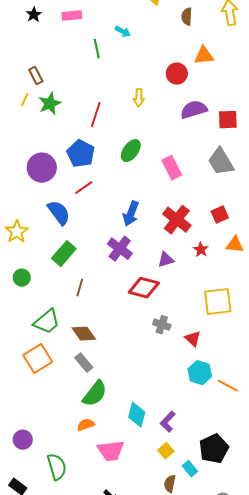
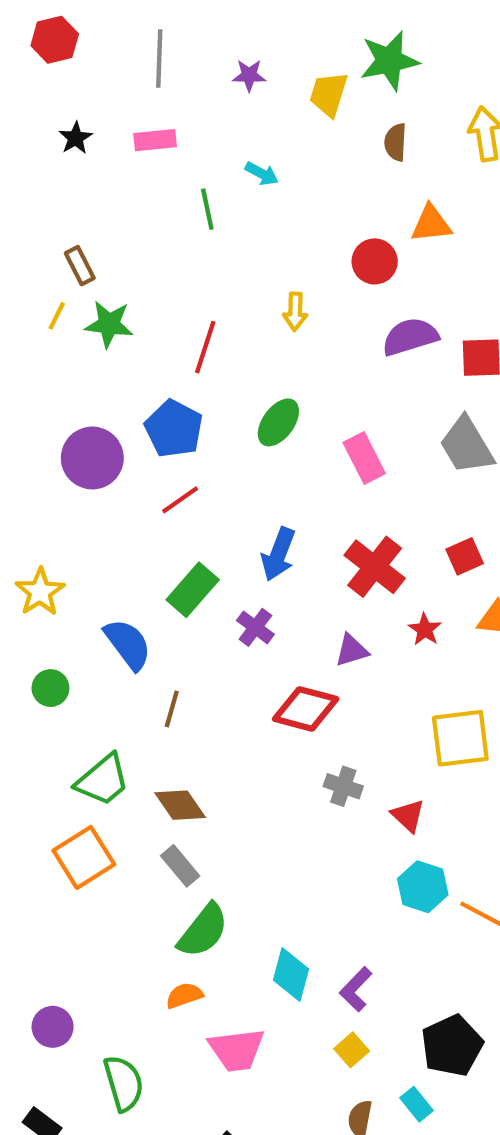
green star: (50, 104) -> (109, 324), turned 30
blue semicircle: (59, 213) -> (128, 644), moved
purple cross: (120, 249) -> (255, 627), size x0.7
green rectangle: (64, 254) -> (193, 590), moved
cyan rectangle: (190, 469) -> (416, 1104), moved

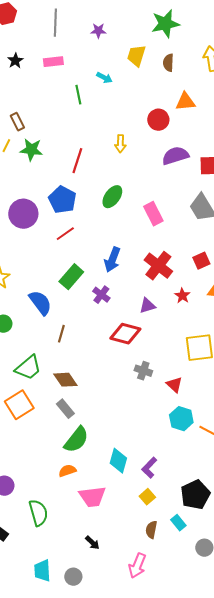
yellow trapezoid: (329, 94) -> (136, 56), moved

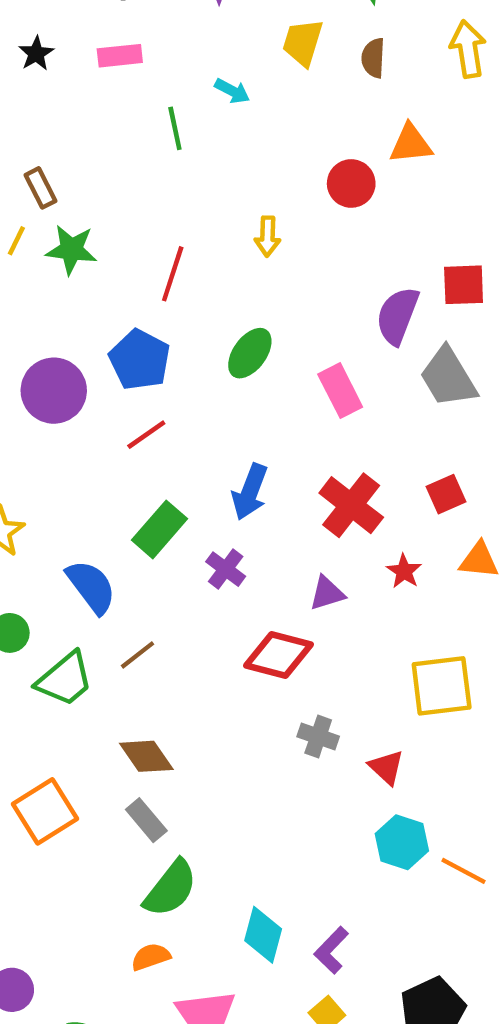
purple semicircle: (175, 156) -> (397, 316), moved, turned -52
brown line: (61, 334) -> (137, 655), turned 36
green trapezoid: (28, 368) -> (65, 679), moved

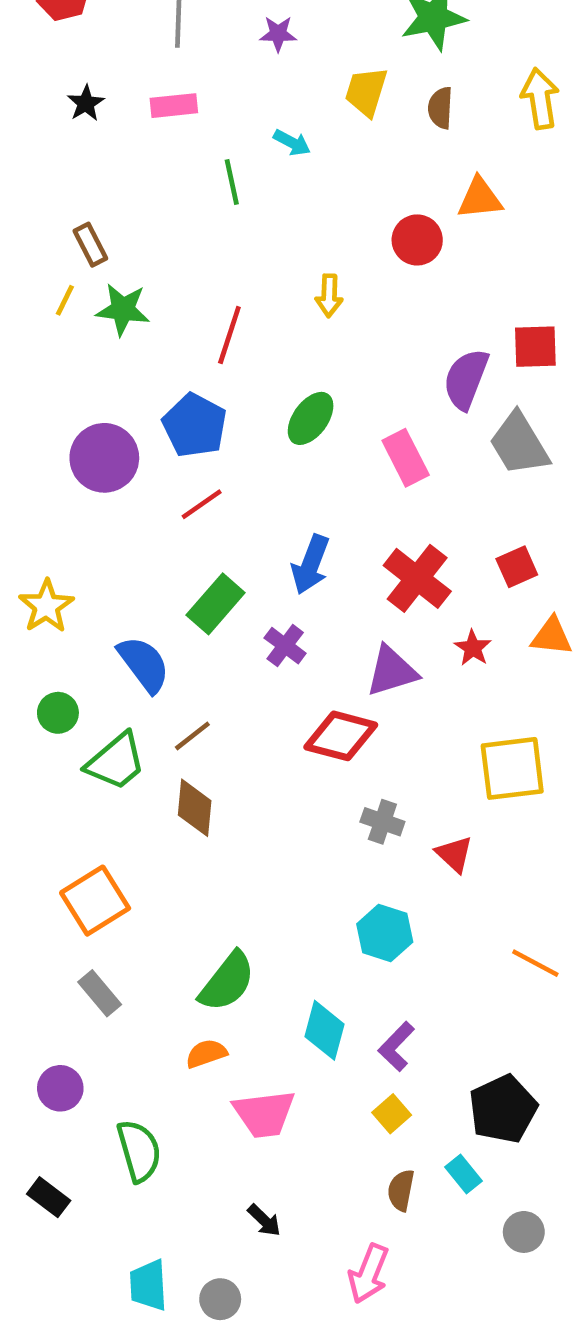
purple triangle: (327, 593) -> (392, 671), size x1.4
brown diamond: (146, 756) -> (195, 808), moved, turned 40
gray rectangle: (146, 820) -> (100, 993), moved
cyan hexagon: (402, 842) -> (385, 933), moved

